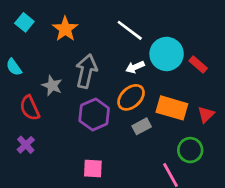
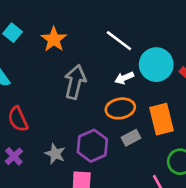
gray star: (52, 86) -> (55, 154), moved
orange ellipse: (131, 97) -> (120, 108), turned 32
orange rectangle: (172, 108) -> (162, 119), turned 60
purple hexagon: (94, 115) -> (92, 146), moved

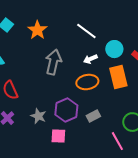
cyan circle: (156, 65) -> (114, 49), size x0.7
orange rectangle: (162, 119) -> (118, 77), moved
gray rectangle: (131, 138) -> (93, 116), moved

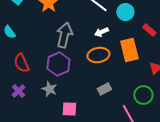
cyan circle: (114, 49) -> (125, 12), moved
purple hexagon: (66, 110) -> (58, 64), moved

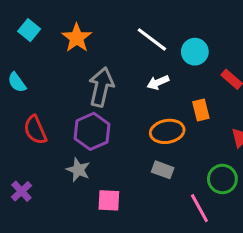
orange rectangle: (129, 50) -> (201, 110), size x0.6
orange ellipse: (98, 55) -> (167, 131), moved
gray rectangle: (104, 89) -> (163, 170), turned 48
purple cross: (18, 91) -> (21, 191), moved

